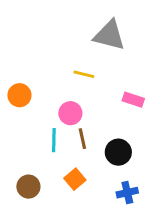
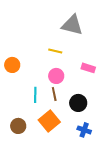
pink circle: (70, 113) -> (56, 76), moved
orange square: (75, 179) -> (49, 121), size x1.5
blue cross: (127, 193) -> (84, 130), turned 32

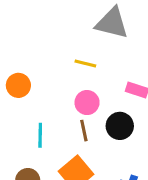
cyan line: (35, 95) -> (40, 135), moved
black circle: (78, 103) -> (120, 126), moved

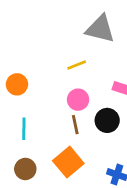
yellow line: (85, 64) -> (77, 65), turned -36
cyan line: (40, 135) -> (24, 129), moved

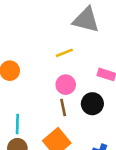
cyan line: (24, 129) -> (17, 124), moved

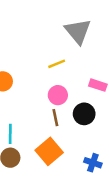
gray triangle: (86, 20) -> (78, 31), turned 36

